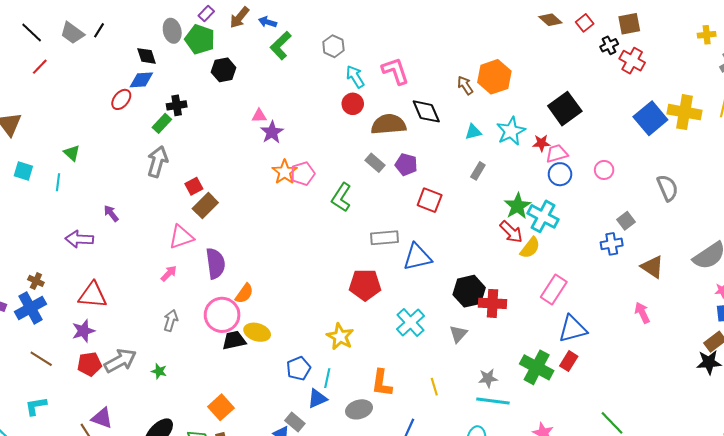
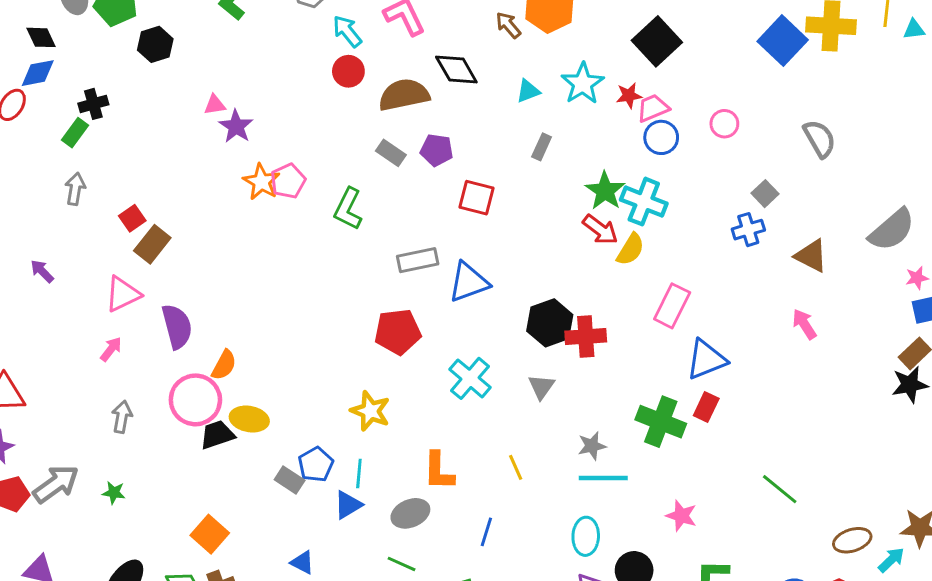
gray arrow: (157, 162) -> (75, 189), size x0.7
purple arrow: (111, 213) -> (42, 271), moved
gray rectangle: (295, 422) -> (290, 480), moved

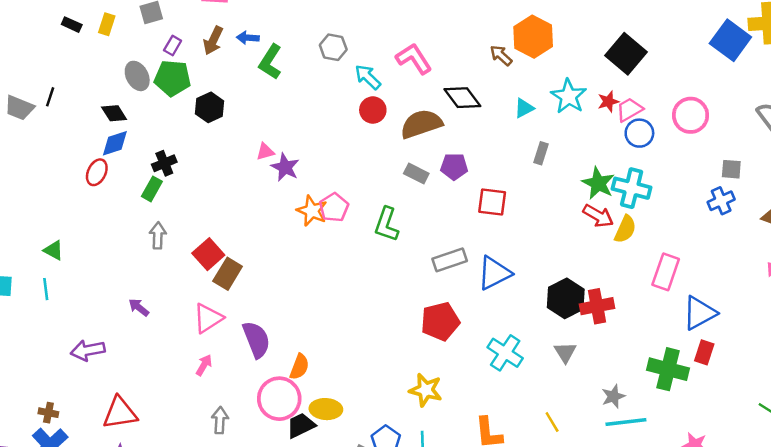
pink circle: (724, 124) -> (691, 115), size x1.5
gray square: (765, 194) -> (731, 169), turned -35
red square: (132, 218) -> (208, 254), size x1.4

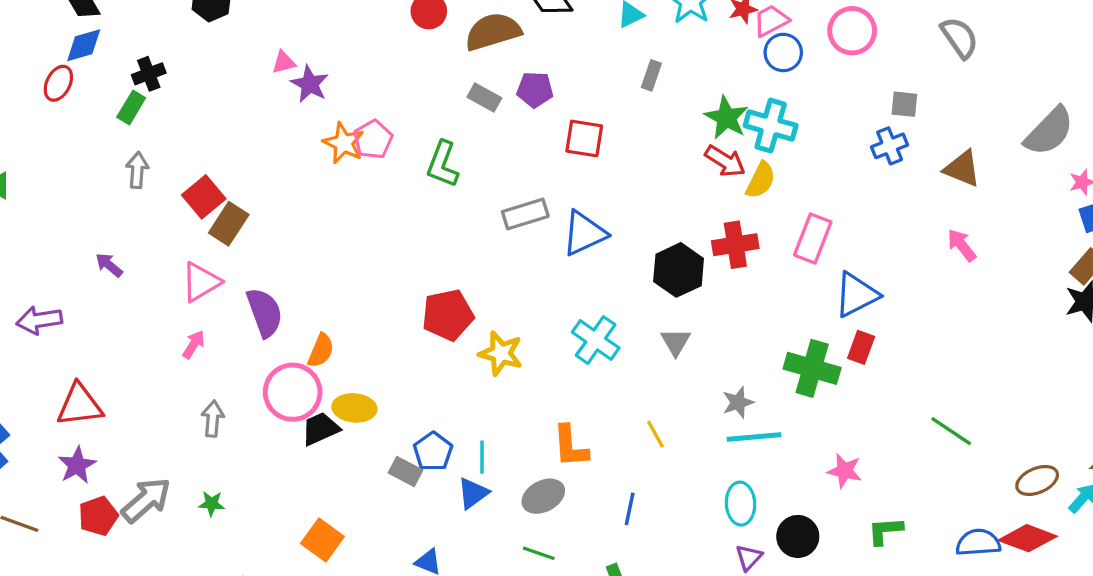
red cross: (597, 306) -> (735, 245), moved
red pentagon: (440, 321) -> (448, 315), moved
yellow star: (426, 390) -> (501, 353), moved

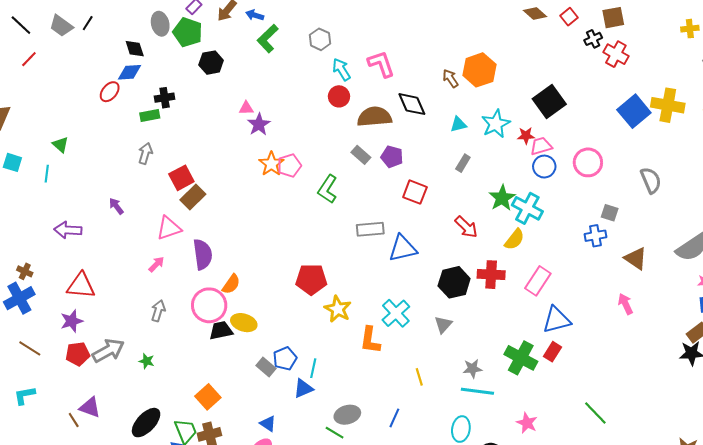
green rectangle: (131, 108) -> (150, 115), turned 36
red arrow: (725, 161) -> (466, 227), moved
orange L-shape: (570, 446) -> (370, 340), moved
gray ellipse: (543, 496) -> (347, 415), moved

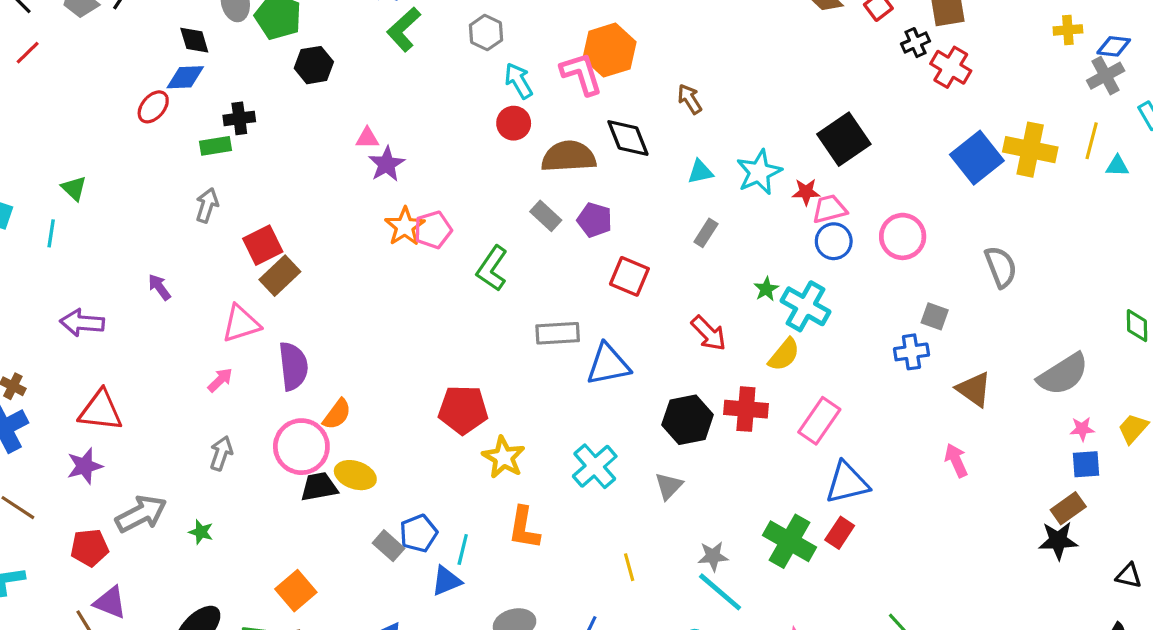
orange hexagon: (479, 70) -> (610, 50), moved
green star: (502, 198) -> (766, 289), size x0.6
orange L-shape: (370, 340) -> (524, 528), moved
red pentagon: (78, 354) -> (89, 548), moved
cyan line: (477, 391) -> (720, 592), turned 32

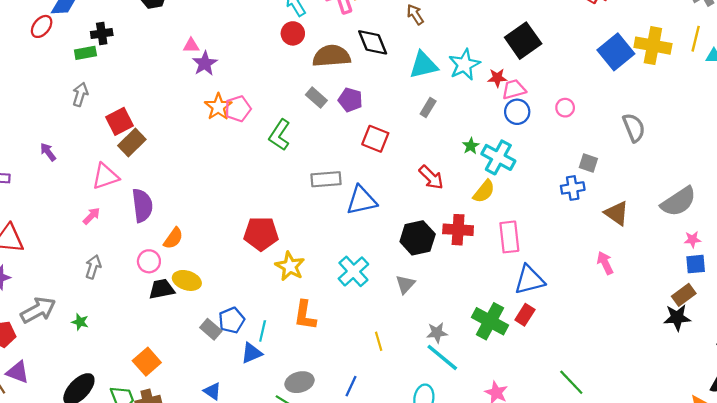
cyan triangle: (700, 172) -> (423, 65), size x1.6
pink circle: (903, 236) -> (565, 108), size x0.6
pink rectangle: (819, 421) -> (509, 237), turned -40
pink circle: (301, 447) -> (149, 261), size x0.6

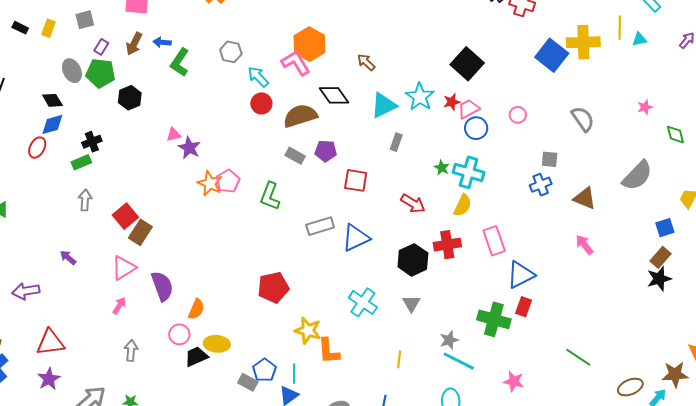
pink star: (692, 239) -> (645, 107), moved
yellow star: (290, 266) -> (308, 330), moved
yellow line: (379, 341) -> (399, 359), turned 36

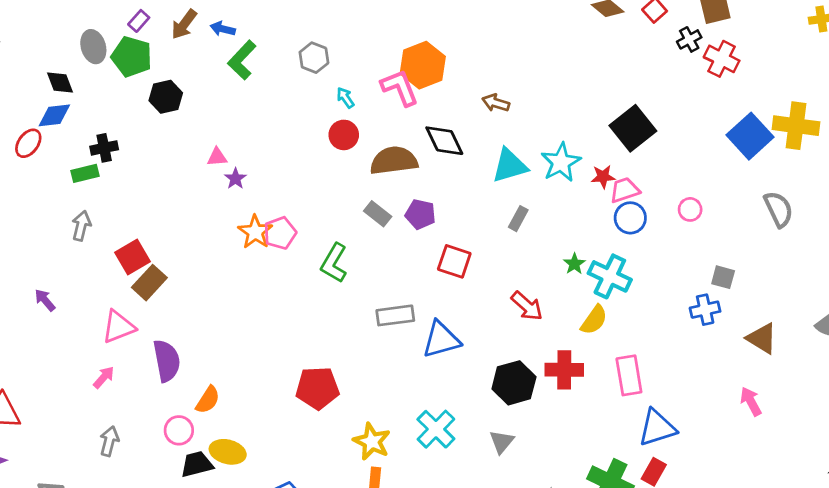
brown arrow: (366, 62) -> (496, 103), turned -36
cyan arrow: (258, 77) -> (345, 98), size x0.7
gray semicircle: (583, 119) -> (779, 209), moved
purple star: (189, 148) -> (235, 179), size x0.7
yellow star: (308, 330) -> (372, 442), moved

